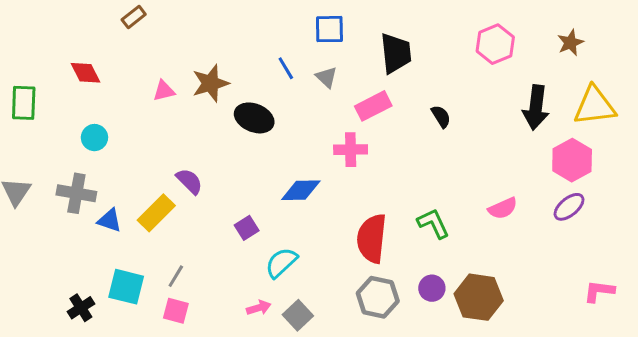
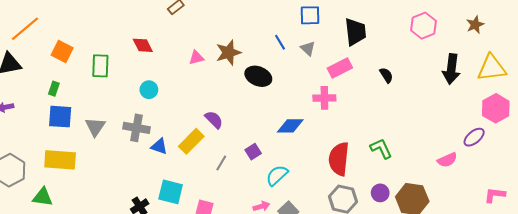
pink hexagon: (572, 160) -> (496, 108), moved
pink semicircle: (503, 208) -> (447, 160), moved
gray line: (176, 276) -> (221, 163), moved

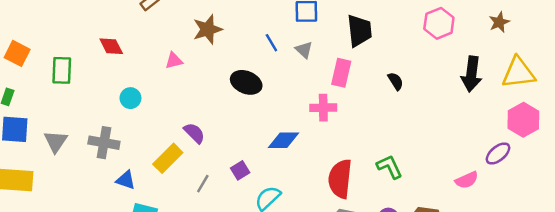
brown star: (228, 53) -> (208, 29), moved
pink rectangle: (340, 68) -> (341, 73), turned -50
cyan circle: (149, 90) -> (130, 98), moved
blue triangle: (159, 146) -> (126, 180), moved

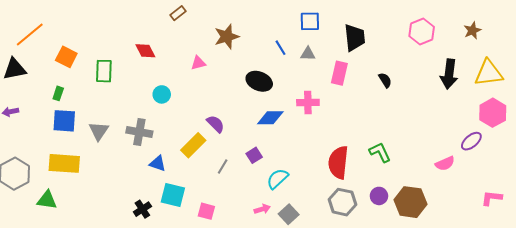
gray triangle: (304, 50) -> (308, 54), turned -42
pink cross: (323, 108) -> (308, 103), moved
blue diamond: (284, 140) -> (270, 118), moved

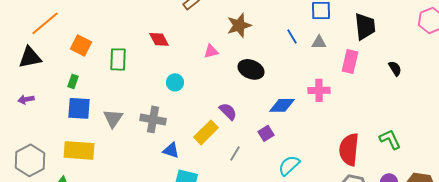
black ellipse: (259, 81) -> (251, 69), moved
purple square: (254, 155) -> (266, 133), moved

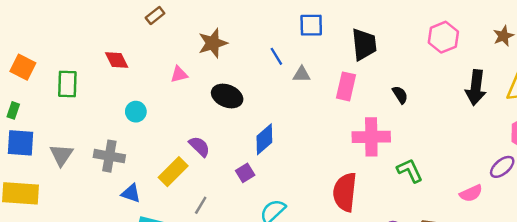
gray triangle: (319, 42) -> (302, 74), moved
pink cross: (319, 90) -> (371, 137), moved, size x1.4
blue diamond: (282, 105) -> (264, 139), turned -40
green L-shape: (390, 139) -> (410, 170), moved
gray line: (235, 153) -> (201, 205), moved

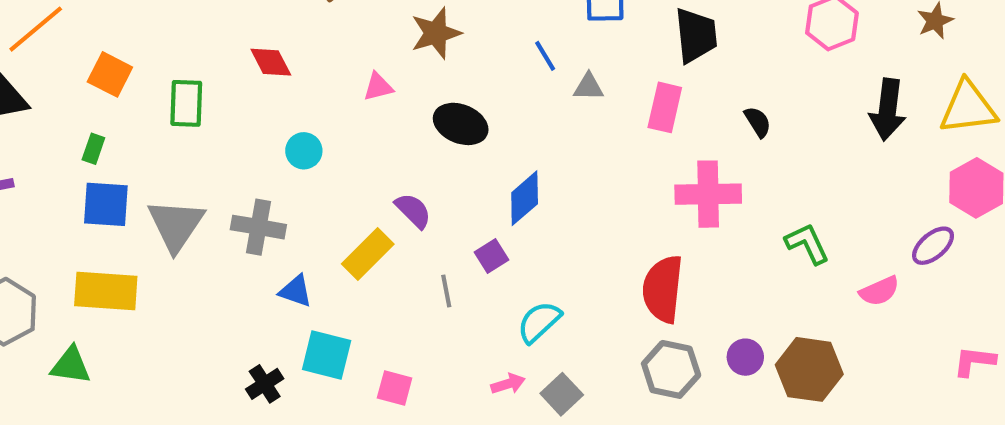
gray triangle: (61, 155) -> (176, 225), size x1.4
green L-shape: (410, 170) -> (807, 244), moved
gray line: (201, 205) -> (446, 291), moved, turned -42

